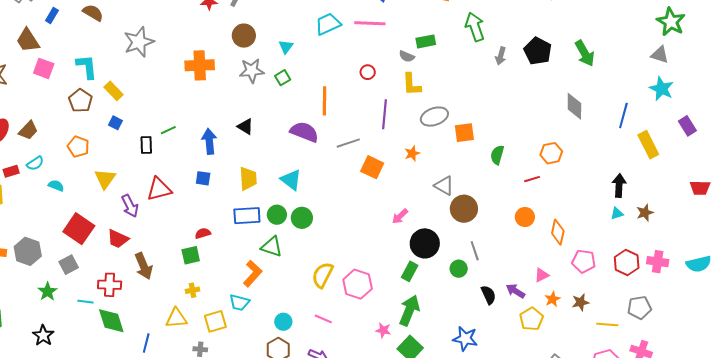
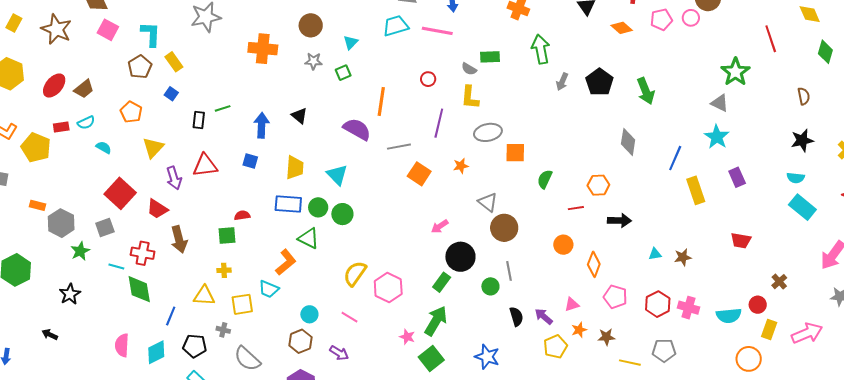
gray star: (252, 71) -> (313, 61), size x0.7
black arrow: (619, 185) -> (619, 221), moved, turned 80
gray hexagon: (28, 251) -> (61, 223), moved

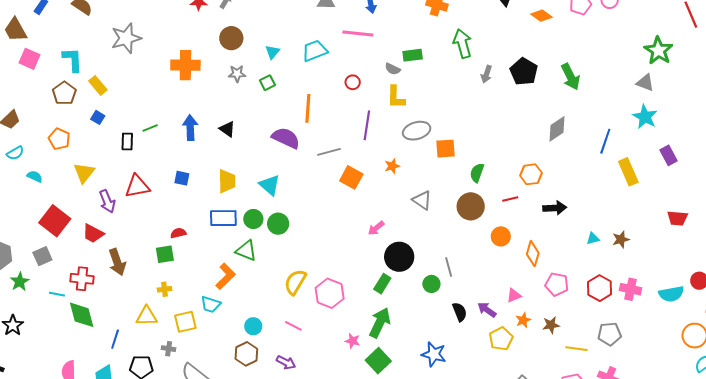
cyan trapezoid: (396, 26) -> (315, 51), moved
blue arrow: (262, 125) -> (190, 128), moved
gray diamond: (628, 142) -> (557, 129), turned 52
brown circle: (504, 228) -> (471, 206), moved

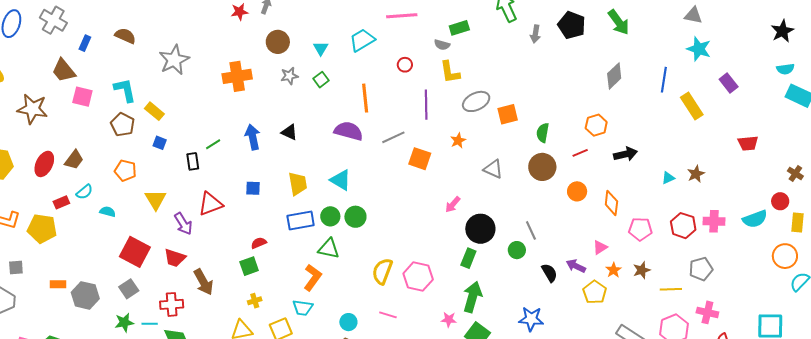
green star: (20, 282) -> (124, 322), moved, turned 30

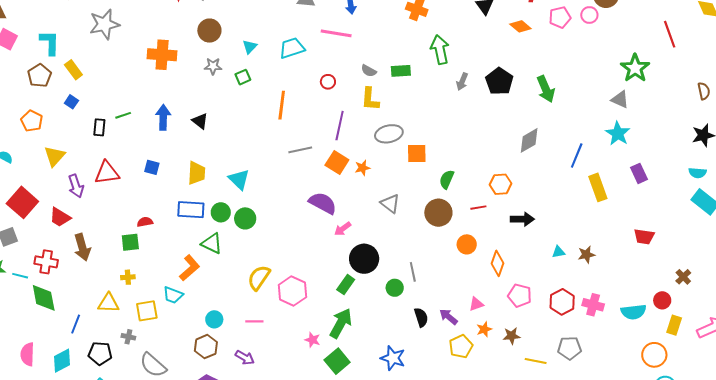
green rectangle: (459, 28) -> (401, 71), moved
purple semicircle: (348, 131) -> (323, 203), moved
orange square: (420, 159) -> (337, 163), moved
pink line: (388, 315) -> (254, 321), turned -30

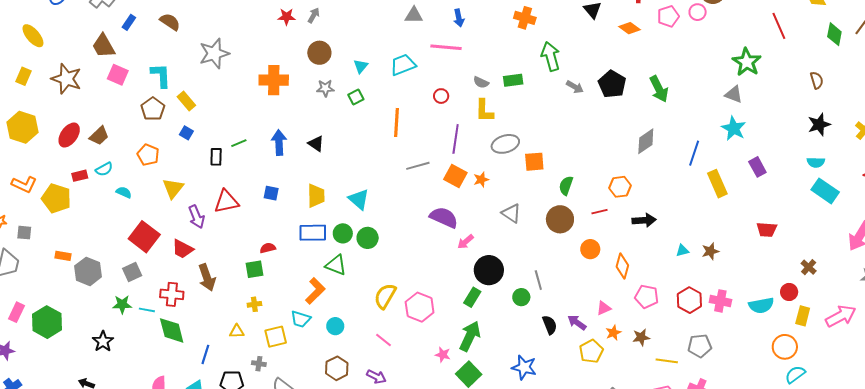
gray arrow: (462, 82) -> (575, 87), turned -78
yellow triangle: (109, 303) -> (237, 331), size x0.7
cyan circle: (214, 319) -> (335, 326), moved
pink line: (254, 321) -> (384, 340), turned 42

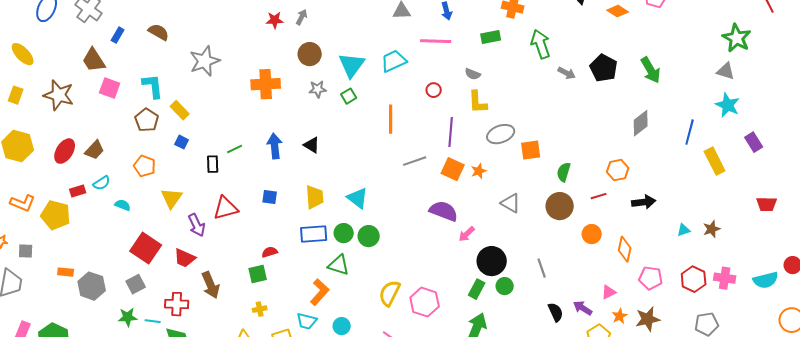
cyan triangle: (361, 66) -> (352, 65), size x1.8
green rectangle: (513, 80) -> (491, 37), moved
green circle: (521, 297) -> (505, 286), moved
brown star: (641, 337) -> (648, 319), size x1.4

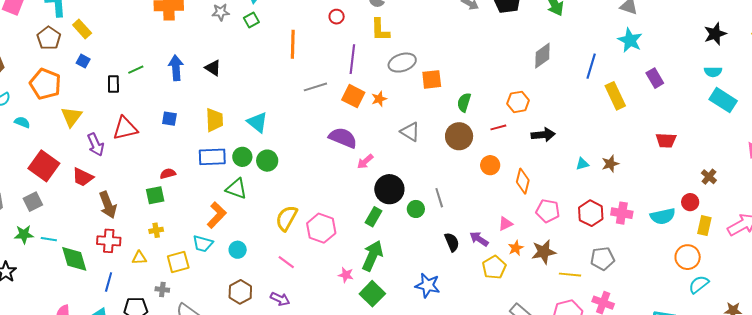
orange pentagon: (145, 166) -> (45, 84), size x1.4
green circle: (505, 286) -> (416, 209), moved
red cross: (177, 304) -> (109, 241), moved

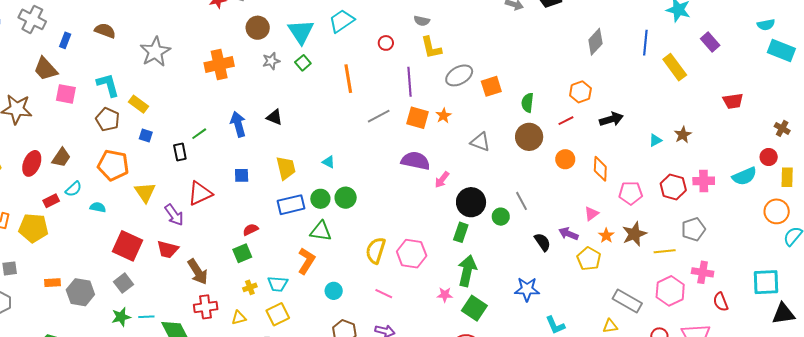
cyan triangle: (257, 122) -> (329, 162), size x0.6
cyan trapezoid: (203, 244) -> (278, 284), moved

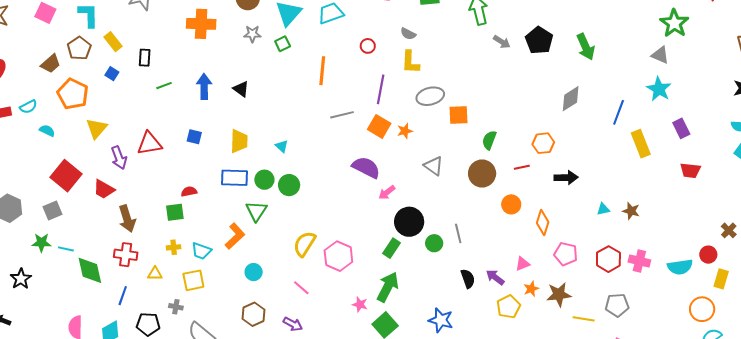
red trapezoid: (733, 101) -> (690, 170), moved
brown star: (683, 135) -> (631, 211), turned 30
black rectangle: (180, 152) -> (145, 58), moved
brown trapezoid: (61, 158) -> (51, 64), moved
green triangle: (321, 231) -> (256, 211), turned 40

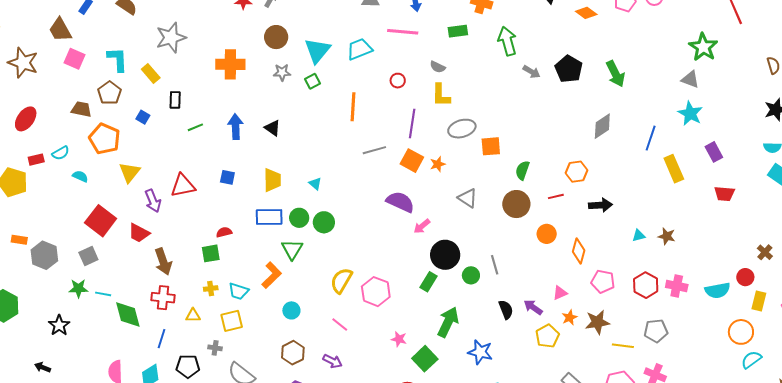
yellow rectangle: (113, 42) -> (151, 73), moved
brown trapezoid: (51, 64) -> (81, 109), turned -125
green arrow: (388, 287) -> (448, 322), moved

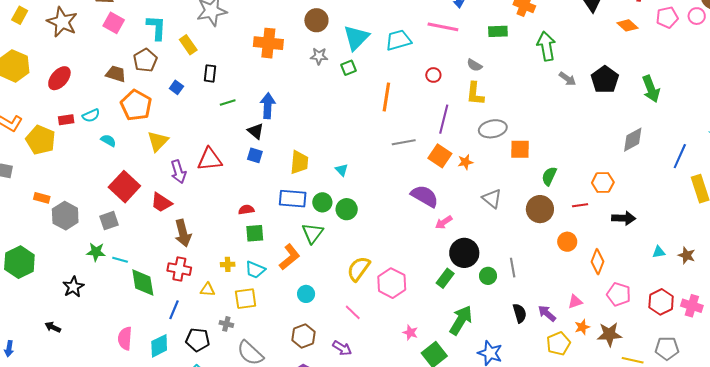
black triangle: (273, 128) -> (256, 131), moved
green square: (211, 253) -> (255, 233), moved

